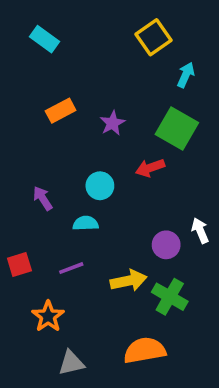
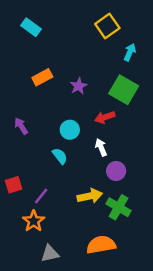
purple arrow: (43, 198) -> (21, 126), moved
cyan semicircle: (86, 223) -> (60, 156), turned 54
white arrow: (200, 231) -> (101, 147), moved
purple line: (71, 268) -> (41, 196), moved, turned -30

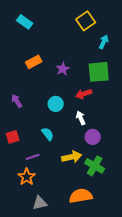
green square: (124, 90) -> (99, 72), turned -35
cyan semicircle: (60, 156) -> (48, 134), moved
red square: (14, 185) -> (13, 137), moved
purple line: (41, 196) -> (33, 157), turned 32

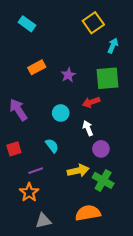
purple arrow: (17, 101) -> (18, 110), size x1.5

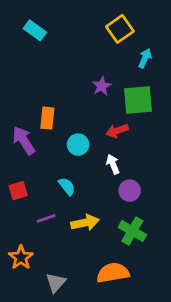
orange rectangle: (37, 67) -> (47, 118), moved, turned -56
purple star: (68, 75) -> (102, 86), moved
yellow arrow: (78, 171) -> (85, 223), moved
orange star: (29, 192) -> (21, 257), moved
gray triangle: (43, 221) -> (56, 283), turned -35

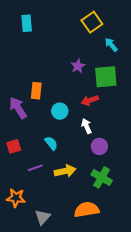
cyan rectangle: (35, 30) -> (27, 23), turned 49
cyan arrow: (145, 58) -> (111, 45), turned -64
orange star: (21, 257) -> (16, 198), turned -30

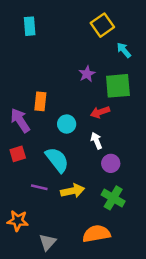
cyan semicircle: (51, 143) -> (57, 160), size x1.6
red square: (14, 146) -> (18, 154), moved
purple line: (35, 168) -> (39, 187), turned 32

